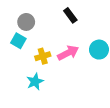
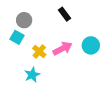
yellow cross: (43, 56) -> (39, 51), turned -32

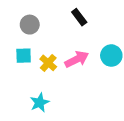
cyan square: (17, 37) -> (24, 56), moved, turned -32
cyan star: (32, 75) -> (40, 103), moved

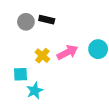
black rectangle: (79, 17) -> (47, 20), moved, turned -40
cyan square: (24, 56) -> (20, 74), moved

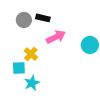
pink arrow: (67, 52) -> (56, 37), moved
yellow cross: (42, 56) -> (31, 54), moved

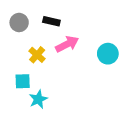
gray circle: (24, 20) -> (19, 22), moved
yellow cross: (31, 54) -> (37, 55), moved

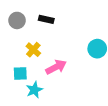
pink arrow: (67, 44) -> (56, 67), moved

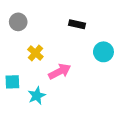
black rectangle: (46, 19) -> (77, 24), moved
cyan square: (20, 74) -> (12, 82), moved

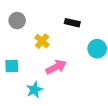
yellow cross: (35, 53) -> (42, 41), moved
cyan square: (12, 82) -> (12, 66), moved

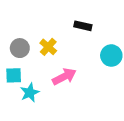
gray circle: (17, 21) -> (20, 48), moved
cyan star: (34, 90) -> (30, 93), moved

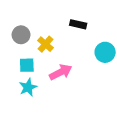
gray circle: (20, 48) -> (21, 35), moved
cyan square: (14, 75) -> (27, 65), moved

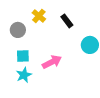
black rectangle: (78, 24) -> (67, 21), turned 40
yellow cross: (46, 44) -> (39, 16), moved

